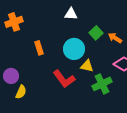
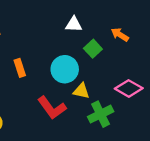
white triangle: (71, 14) -> (74, 24), moved
orange arrow: (115, 38) -> (120, 35), moved

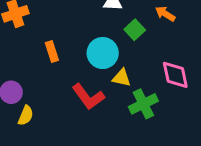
pink diamond: (129, 88) -> (175, 75), turned 48

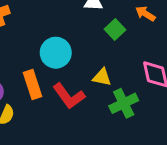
orange rectangle: (52, 52) -> (33, 84), moved, size x1.4
cyan circle: (103, 53) -> (56, 53), moved

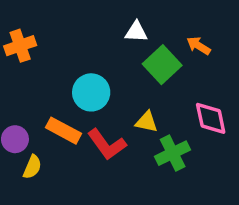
green square: (115, 30) -> (162, 65), size x1.5
orange rectangle: (33, 84) -> (63, 131), turned -44

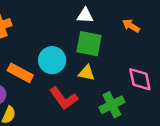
green square: (162, 65) -> (89, 44), moved, turned -36
yellow triangle: (147, 122) -> (86, 73), moved
orange rectangle: (63, 131) -> (20, 73), moved

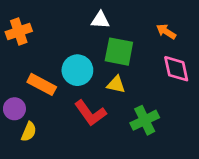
white triangle: (85, 16) -> (100, 20), moved
pink diamond: (140, 79) -> (176, 69), moved

